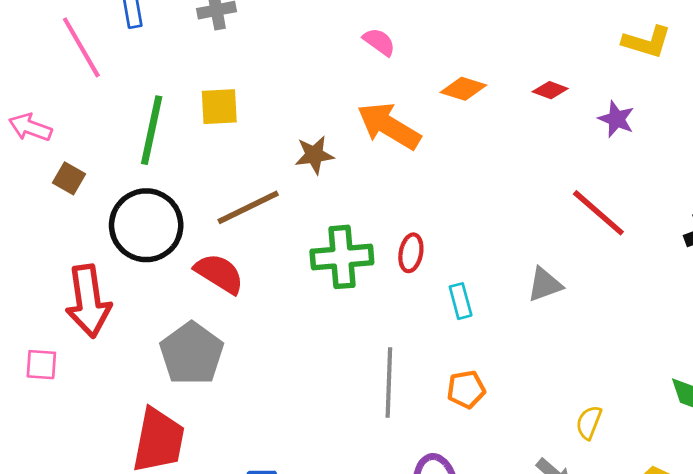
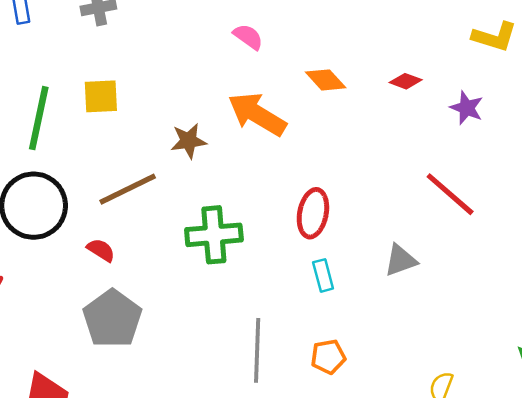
orange diamond: (463, 89) -> (326, 80), turned 30
red ellipse: (411, 253) -> (313, 213), moved, size x1.4
red semicircle: (219, 274) -> (101, 250), size x0.6
gray pentagon: (192, 354) -> (112, 319), moved

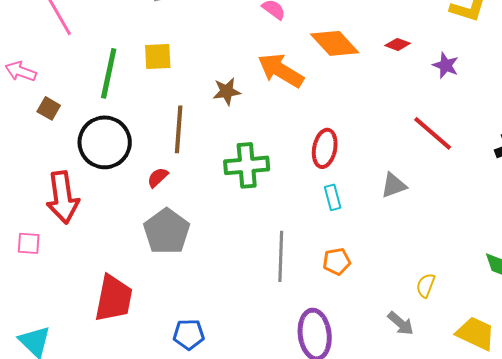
orange diamond: (326, 80) -> (335, 43), size x1.5
brown line: (128, 189) -> (179, 129), turned -60
red semicircle: (101, 250) -> (158, 177), turned -75

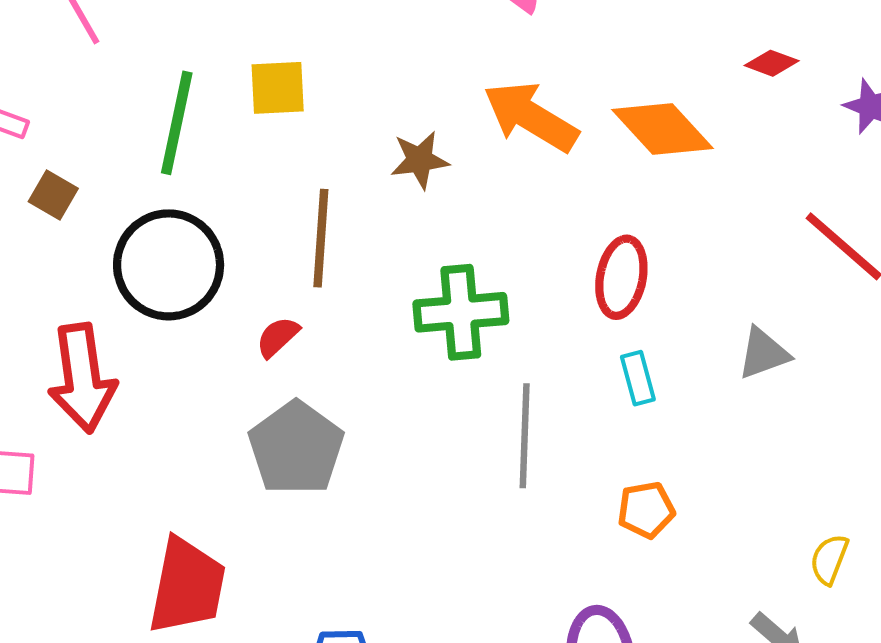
orange diamond: (335, 43) -> (663, 129), moved
gray line: (281, 256) -> (525, 436), moved

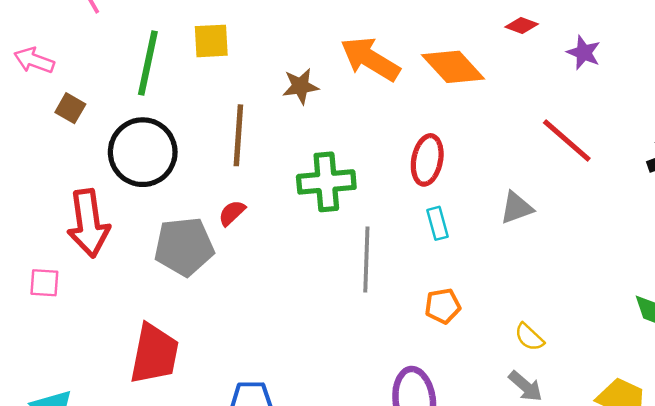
red semicircle: (278, 337) -> (232, 213), moved
gray pentagon: (296, 448) -> (184, 247), moved, turned 30
yellow semicircle: (829, 559) -> (529, 337), moved, turned -68

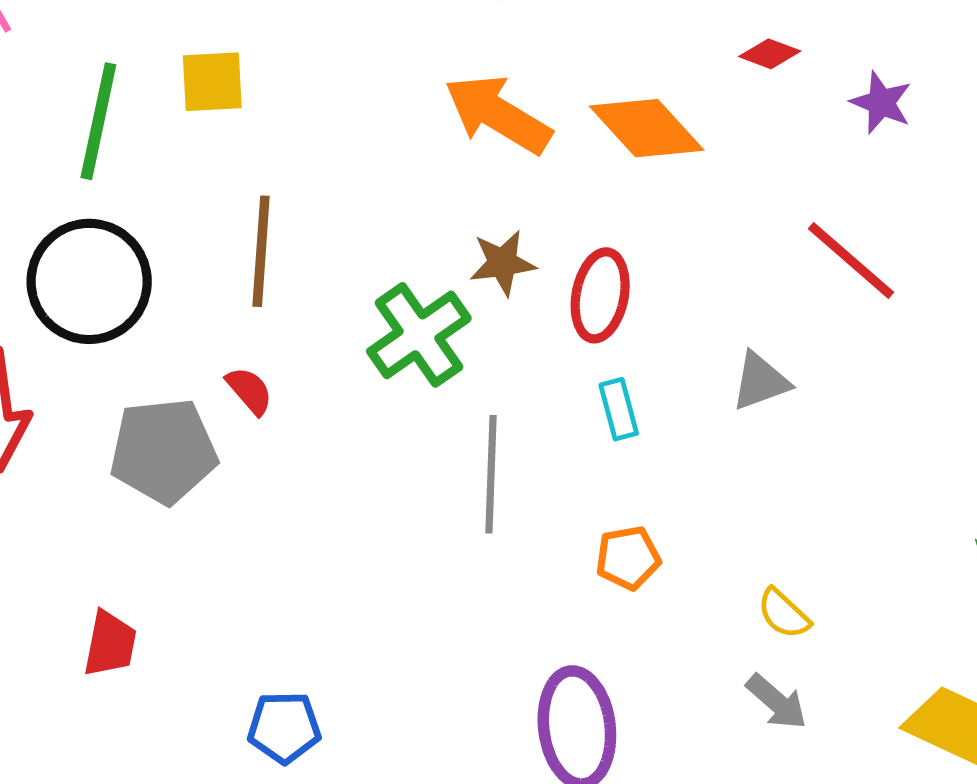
brown star: (300, 86) -> (503, 263), moved
green cross: (326, 182) -> (419, 335), turned -30
red semicircle: (232, 213) -> (249, 391), turned 92
red trapezoid: (154, 354) -> (110, 644), size x0.6

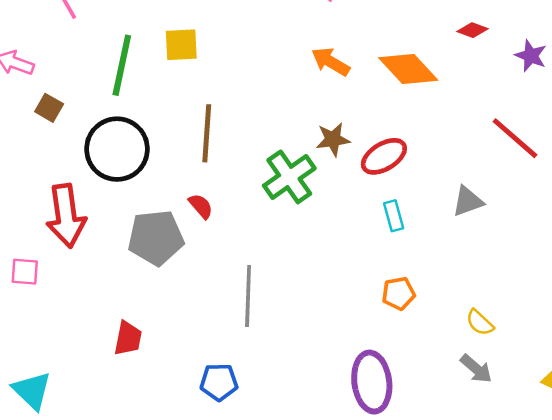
orange arrow: (498, 114) -> (331, 62), size x0.7
red ellipse: (600, 295) -> (384, 156), turned 48
gray line: (491, 474) -> (248, 296), moved

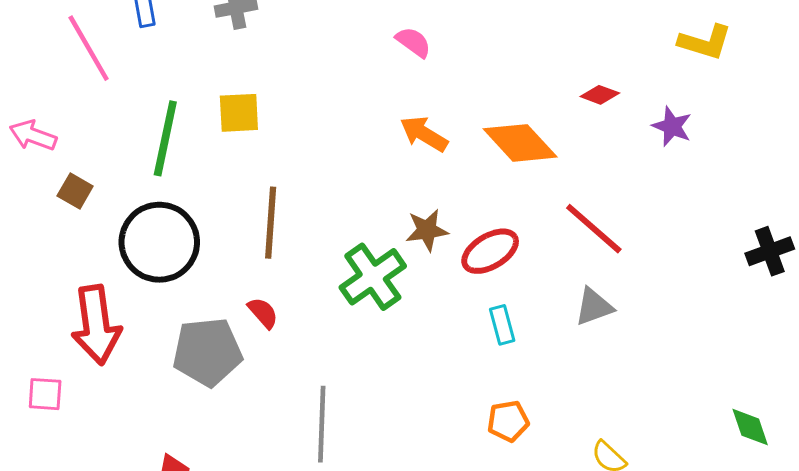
red line: (515, 138) -> (594, 229), moved

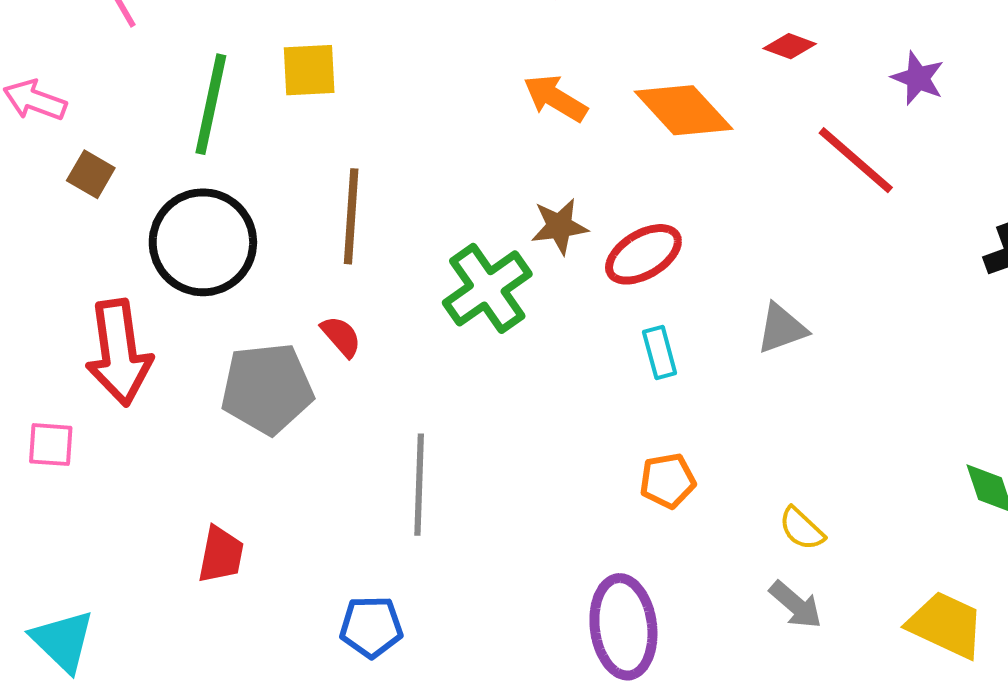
purple star: (672, 126) -> (918, 78), moved
red line: (594, 229) -> (856, 160), moved

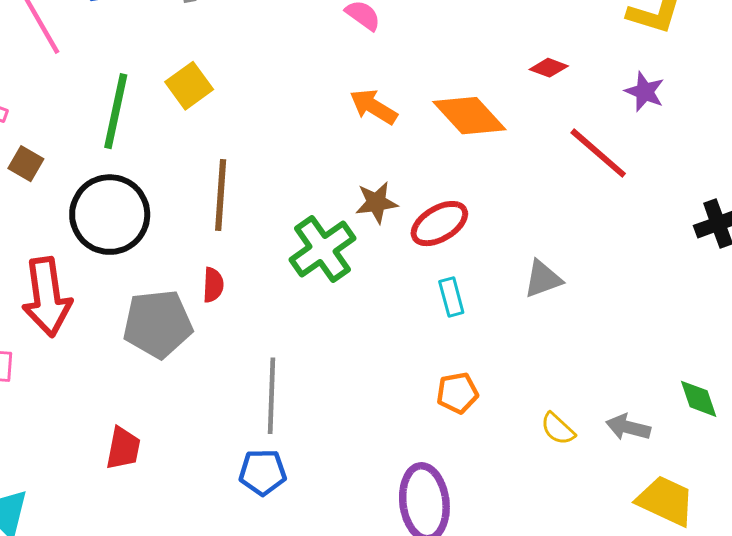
yellow square: (309, 70) -> (189, 86), turned -33
red semicircle: (341, 336) -> (213, 285), turned 44
gray arrow: (796, 605) -> (628, 427), moved, turned 153
blue pentagon: (371, 627) -> (263, 472), moved

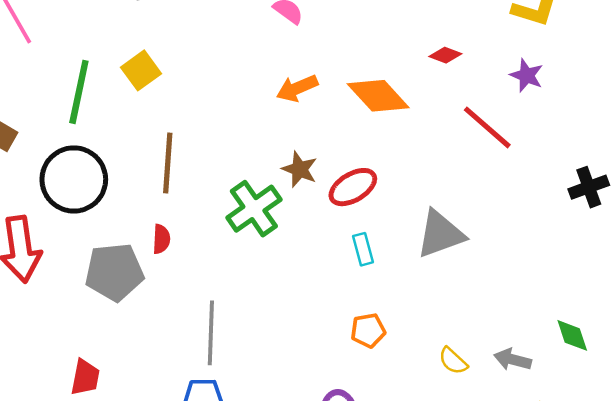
orange arrow: (373, 107) -> (297, 88), turned -54
brown star: (376, 203) -> (300, 169), turned 30
gray triangle: (543, 279) -> (440, 234), size x1.5

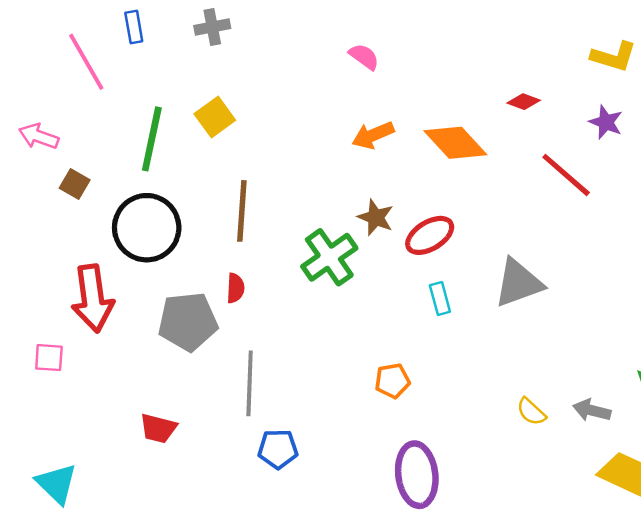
orange pentagon: (368, 330) -> (392, 381), moved
gray line: (211, 333) -> (250, 383), moved
red trapezoid: (85, 377) -> (158, 428), turned 93

